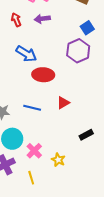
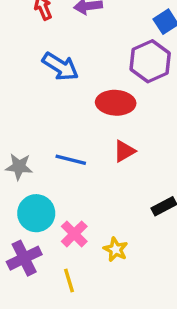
red ellipse: (43, 75) -> (116, 103), moved

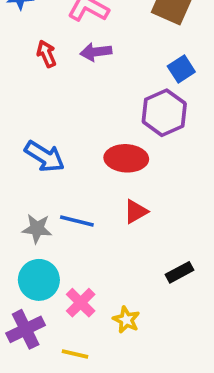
blue arrow: (60, 67) -> (45, 156), moved
gray star: (19, 167) -> (37, 229), moved
yellow line: (69, 281) -> (75, 354), turned -60

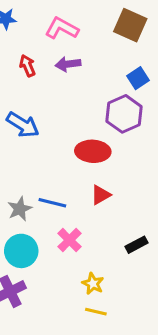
blue arrow: (45, 156) -> (23, 125), moved
gray star: (37, 229) -> (20, 209), turned -30
pink cross: (81, 303) -> (69, 240), moved
yellow line: (75, 354) -> (96, 312), moved

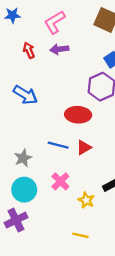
pink L-shape: (62, 28) -> (55, 22), turned -60
blue line: (52, 203) -> (58, 145), moved
yellow star: (93, 284) -> (86, 200), moved

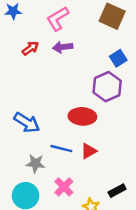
red arrow: (29, 50) -> (30, 48), turned 77
blue arrow: (25, 95) -> (27, 123), moved
gray star: (23, 158) -> (35, 163), moved, turned 30

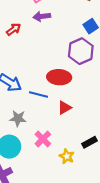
red arrow: (30, 48) -> (14, 29), moved
blue line: (61, 149) -> (39, 95), moved

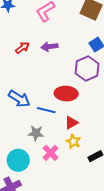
purple arrow: (42, 16) -> (49, 47), moved
gray star: (18, 118) -> (36, 133), moved
yellow star: (67, 156) -> (73, 141), moved

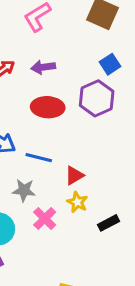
red ellipse: (66, 94) -> (48, 107), moved

